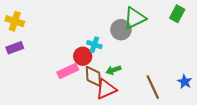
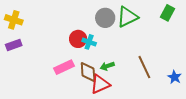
gray circle: (121, 30) -> (105, 18), moved
red circle: (83, 56) -> (78, 39), moved
brown line: (153, 87) -> (144, 67), moved

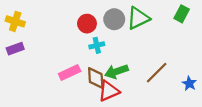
red circle: (78, 39) -> (87, 24), moved
cyan cross: (89, 42) -> (97, 45), turned -32
green arrow: (107, 66) -> (116, 71), size x1.5
brown line: (144, 67) -> (157, 73), turned 70

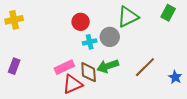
gray circle: (114, 19) -> (110, 37), moved
yellow cross: (15, 21) -> (14, 20), turned -30
purple rectangle: (15, 49) -> (14, 66), moved, turned -49
red triangle: (109, 91) -> (72, 84), moved

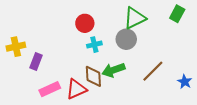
yellow cross: (14, 20) -> (16, 47), moved
gray circle: (110, 37) -> (126, 39), moved
purple rectangle: (14, 66) -> (36, 62), moved
pink rectangle: (64, 67) -> (50, 89), moved

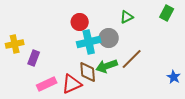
green triangle: (135, 18) -> (127, 17), size x0.6
gray circle: (126, 39) -> (109, 38), moved
cyan cross: (94, 45) -> (89, 42), size x1.6
brown line: (153, 71) -> (132, 59), moved

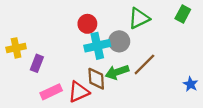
green triangle: (127, 17) -> (139, 18), size x1.5

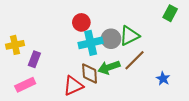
green triangle: (139, 18) -> (129, 36), moved
blue star: (191, 84) -> (163, 79), moved
pink rectangle: (51, 92) -> (25, 85), moved

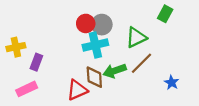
green rectangle: (170, 13) -> (165, 14), moved
gray circle: (111, 39) -> (102, 25), moved

